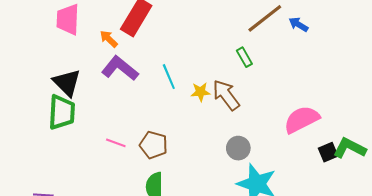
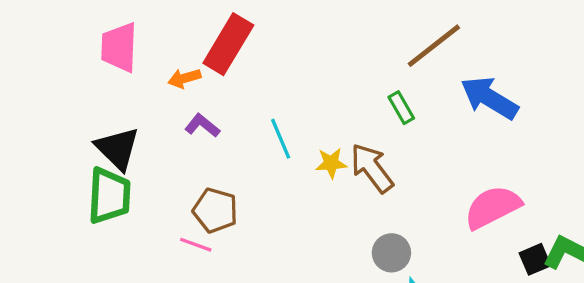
blue arrow: (299, 25) -> (489, 98), moved, size x1.8
orange arrow: (109, 39) -> (184, 78), turned -60
purple L-shape: (120, 68) -> (202, 126), size x0.6
brown pentagon: (154, 145) -> (215, 210), moved

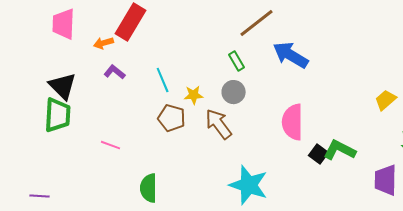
brown arrow: (372, 168) -> (219, 124), moved
pink semicircle: (493, 207) -> (293, 122), turned -63
brown pentagon: (215, 210) -> (172, 118), moved
gray circle: (391, 253) -> (234, 92), moved
black square: (535, 259) -> (319, 154), turned -30

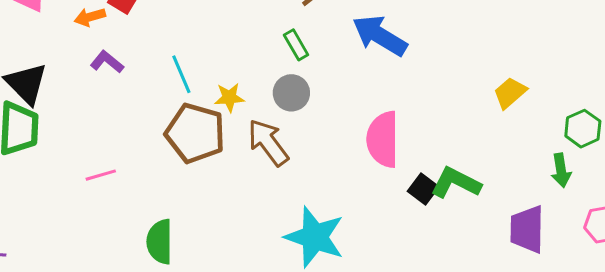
yellow trapezoid: (386, 100) -> (510, 93), moved
brown pentagon: (172, 118) -> (195, 133), size x1.4
pink line: (111, 145) -> (101, 175), turned -36

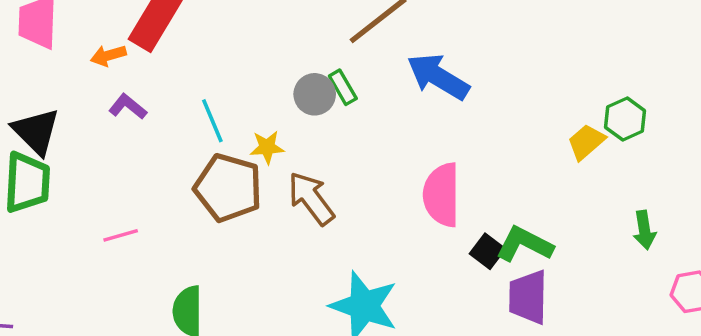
gray circle: (291, 93) -> (315, 94), moved
green hexagon: (583, 129) -> (625, 119), moved
purple trapezoid: (527, 229) -> (528, 297), moved

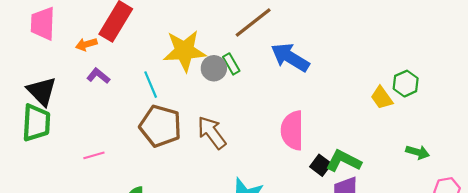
yellow trapezoid: (586, 142) -> (382, 98), turned -85
yellow star: (267, 147) -> (184, 51), moved, size x2.0
green arrow: (644, 230) -> (418, 152), turned -65

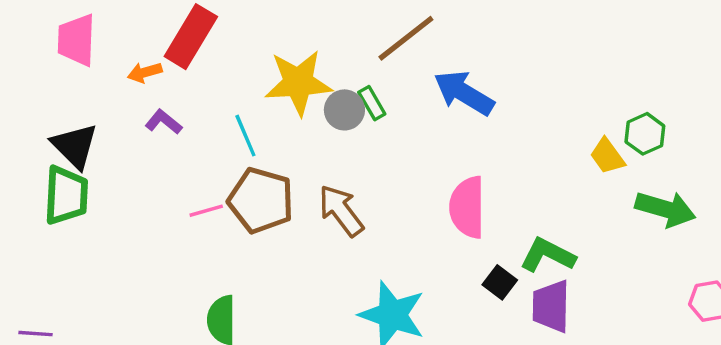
green arrow: (418, 152) -> (665, 209), moved, size x1.6
pink line: (94, 155) -> (206, 211), moved
black square: (321, 165) -> (500, 282), moved

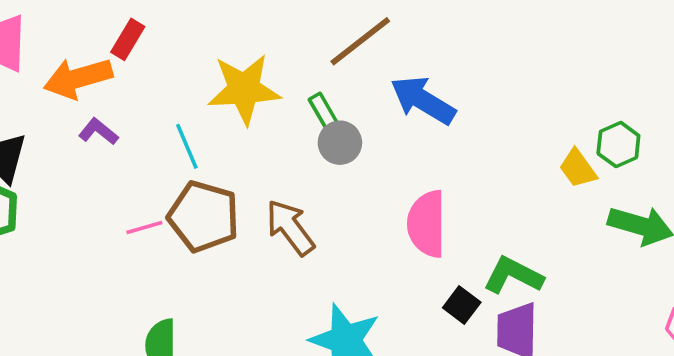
red rectangle: (191, 37) -> (128, 39), size x0.6
orange arrow: (145, 72) -> (78, 78), size x1.8
gray circle: (344, 110) -> (340, 143), moved

